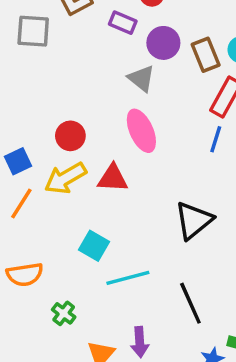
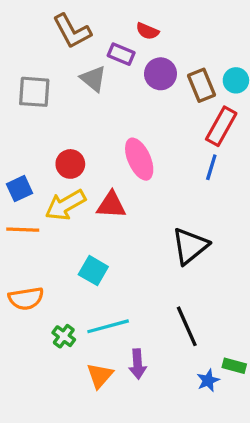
gray square: (33, 31) -> (34, 92), moved
gray triangle: (141, 78) -> (93, 79), moved
orange line: (21, 203) -> (23, 230), turned 60
cyan line: (128, 278) -> (108, 326), moved

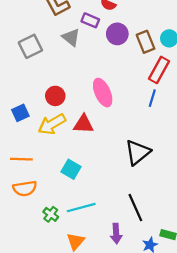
gray square: (34, 92) -> (30, 46), turned -30
orange line: (23, 230) -> (21, 159), moved
purple arrow: (138, 364) -> (116, 234), moved

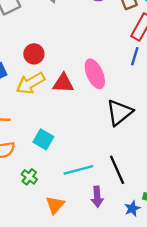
pink ellipse: (103, 93) -> (95, 74), moved
cyan square: (71, 169) -> (43, 139), moved
cyan line: (81, 208) -> (78, 170), moved

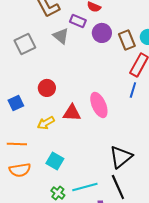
yellow arrow: (30, 83) -> (46, 123), moved, size x0.7
black triangle: (119, 112) -> (121, 157), moved
green cross: (29, 177) -> (58, 193), moved

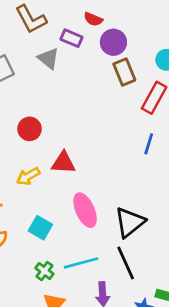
purple circle: (102, 33) -> (113, 42), moved
brown rectangle: (127, 40) -> (124, 72), moved
blue line: (133, 90) -> (149, 144), moved
pink ellipse: (99, 105) -> (85, 210), moved

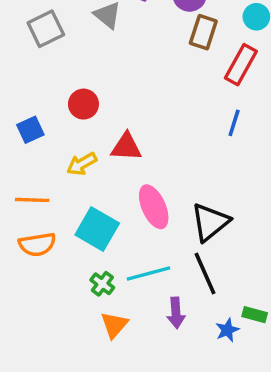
brown rectangle: (124, 72) -> (203, 32), turned 40
cyan square: (40, 228) -> (97, 229), size x1.4

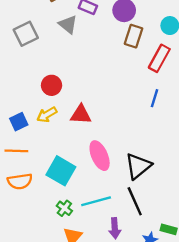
blue square: (30, 130) -> (19, 122), moved
yellow arrow: (82, 164) -> (47, 115), moved

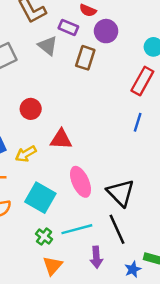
brown rectangle: (134, 36) -> (85, 58), moved
yellow arrow: (47, 115) -> (26, 154), moved
black triangle: (138, 166) -> (121, 193), turned -36

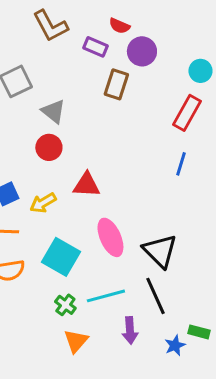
gray triangle: (48, 46) -> (53, 111), moved

